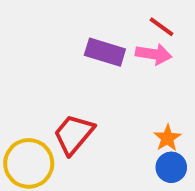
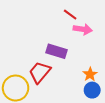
red line: (161, 27) -> (70, 15), moved
purple rectangle: (105, 52) -> (56, 51), moved

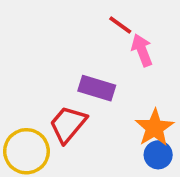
pink arrow: (83, 29) -> (142, 50), turned -120
orange star: (90, 74) -> (155, 128), size x1.5

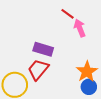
purple rectangle: (97, 88) -> (43, 49), moved

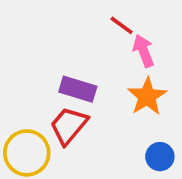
orange star: (87, 72) -> (147, 96), moved

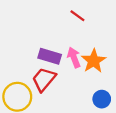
pink arrow: (143, 51) -> (74, 57), moved

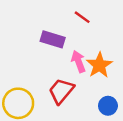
purple rectangle: (50, 56) -> (53, 39), moved
red trapezoid: (44, 79) -> (61, 91), moved

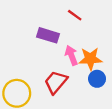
orange star: (99, 65) -> (90, 59), turned 30
blue circle: (108, 106) -> (97, 79), moved

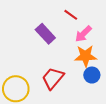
purple rectangle: (48, 35) -> (45, 34), turned 30
pink arrow: (71, 55) -> (83, 34), moved, turned -114

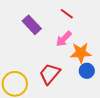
purple rectangle: (45, 34) -> (32, 25), moved
pink arrow: (83, 34) -> (64, 39), moved

